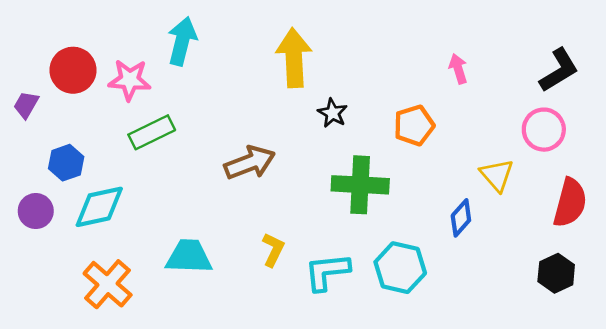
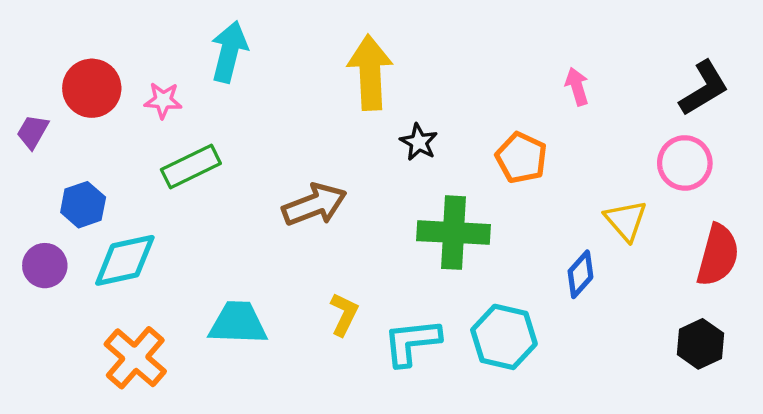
pink star: (130, 80) -> (163, 100), size x0.7
orange pentagon: (414, 125) -> (521, 158), turned -30

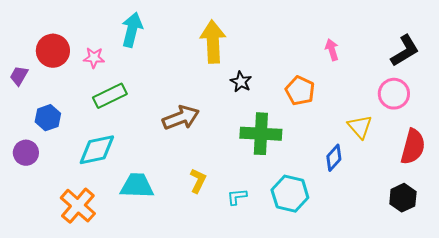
cyan diamond: (125, 260) -> (97, 150), moved
cyan L-shape: (412, 342) -> (237, 197), size x0.6

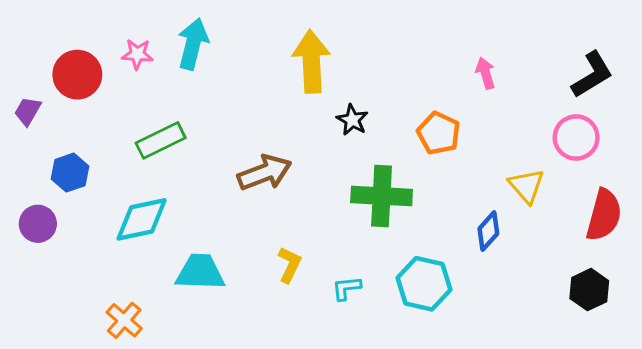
pink star: (94, 58) -> (137, 54), moved
orange cross: (78, 206) -> (124, 320), moved, size x0.7

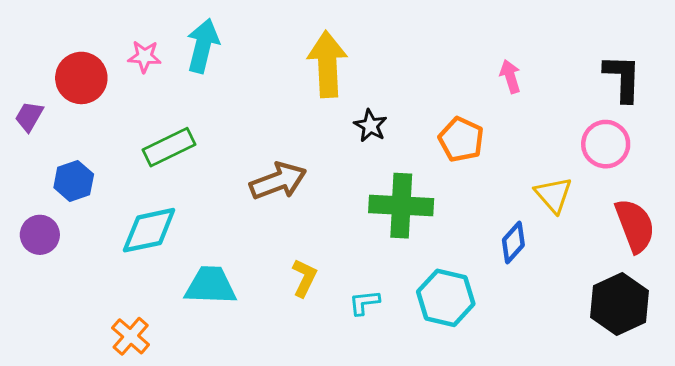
black L-shape: (592, 75) -> (623, 78), turned -57
red semicircle: (604, 215) -> (635, 226), turned -36
black hexagon: (589, 290) -> (620, 304), size x1.4

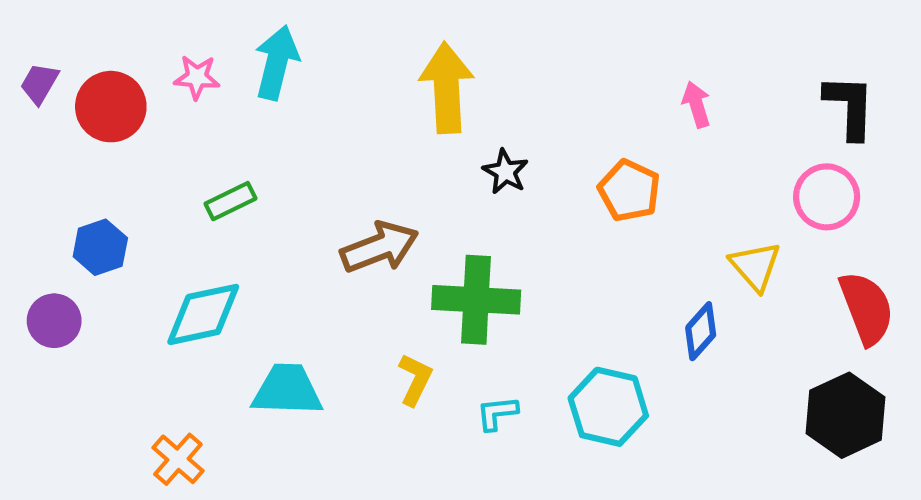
purple trapezoid: (29, 116) -> (39, 84), moved
green rectangle: (169, 147) -> (230, 201), size x0.7
green cross: (401, 206) -> (476, 300), moved

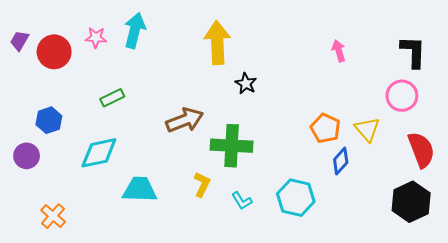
orange pentagon: (629, 191) -> (325, 128), moved
cyan L-shape: (497, 413) -> (242, 201), turned -115
orange cross: (178, 459) -> (53, 216), moved

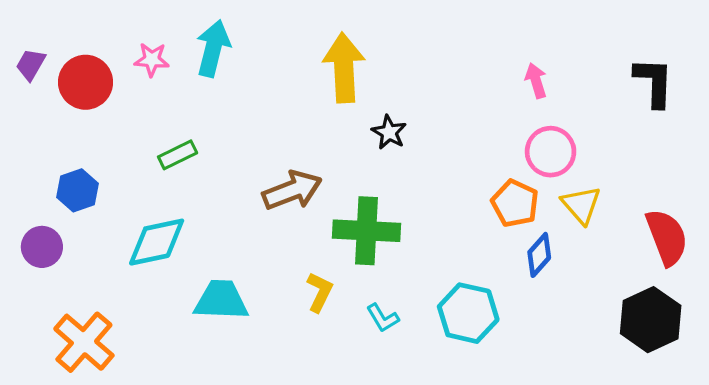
pink circle: (402, 96) -> (551, 152), moved
orange cross: (53, 216) -> (84, 342), size x1.5

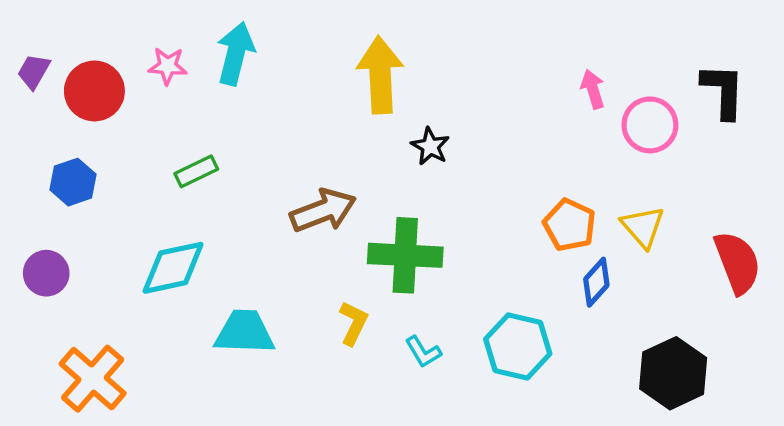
pink circle: (551, 152) -> (650, 125), moved
blue hexagon: (77, 190) -> (73, 182), moved
black hexagon: (651, 320) -> (673, 373), moved

